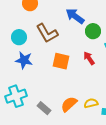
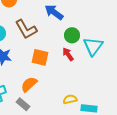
green circle: (93, 31) -> (72, 35), moved
orange semicircle: (69, 104) -> (29, 84), moved

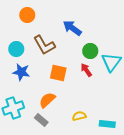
yellow semicircle: (70, 99) -> (79, 116), moved

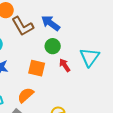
brown L-shape: (44, 45) -> (23, 26), moved
green circle: (90, 51) -> (53, 46), moved

